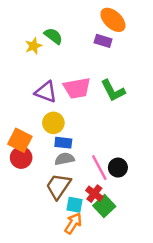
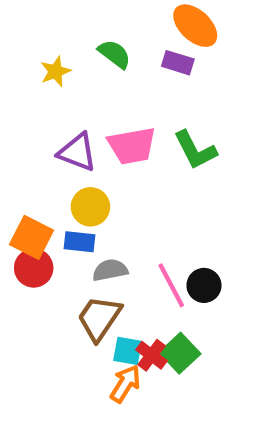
green semicircle: (53, 36) -> (114, 54), moved
blue rectangle: (63, 143) -> (80, 242), moved
red cross: (94, 194) -> (152, 355), moved

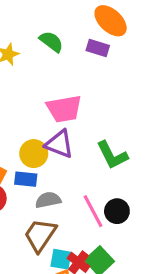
green L-shape: (195, 150) -> (112, 155), moved
purple triangle: (77, 152) -> (59, 144), moved

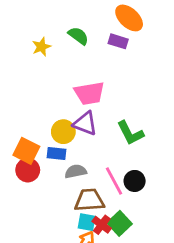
brown trapezoid: (40, 235) -> (89, 200), moved, turned 52

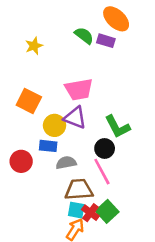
green semicircle: (78, 36) -> (84, 36), moved
orange square: (26, 151) -> (29, 101), moved
black circle: (135, 181) -> (105, 148), moved

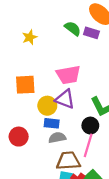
orange square: (29, 101) -> (25, 85), turned -30
blue rectangle: (48, 146) -> (52, 123), moved
pink line: (102, 172) -> (88, 145), turned 45

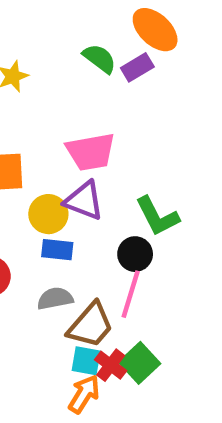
purple rectangle: (91, 33) -> (137, 67), turned -48
gray semicircle: (57, 138) -> (55, 298), moved
brown trapezoid: (68, 161) -> (91, 325), turned 135

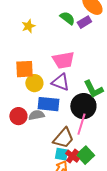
yellow circle: (48, 214) -> (34, 83), moved
blue rectangle: (57, 250) -> (48, 104), size x1.5
black circle: (135, 254) -> (83, 106), size x1.6
gray semicircle: (55, 298) -> (36, 115), moved

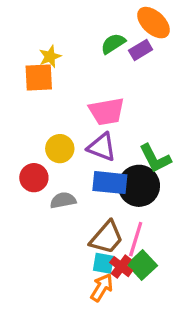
green semicircle: (67, 18) -> (113, 44), turned -70
orange square: (24, 69) -> (39, 78), moved
blue rectangle: (48, 104) -> (110, 183), moved
red circle: (18, 116) -> (34, 178), moved
pink line: (81, 124) -> (136, 239), moved

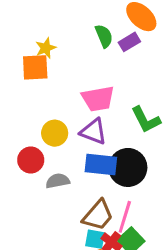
green semicircle: (113, 44) -> (104, 36), turned 100
green L-shape: (155, 158) -> (146, 120), moved

